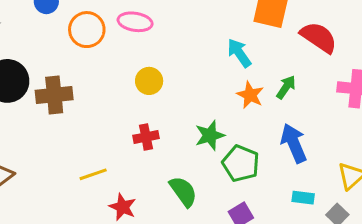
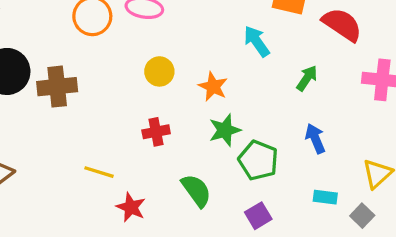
orange star: (250, 95) -> (213, 87), moved
blue arrow: (294, 143) -> (315, 139), size x0.7
yellow line: (93, 174) -> (99, 172), turned 36

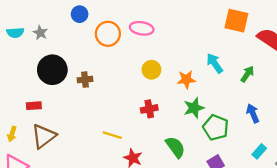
cyan arrow: (257, 41) -> (215, 63), moved
brown cross: (57, 87) -> (85, 80), size x0.6
orange star: (213, 87) -> (186, 80), turned -30
cyan rectangle: (325, 197) -> (259, 151), turned -56

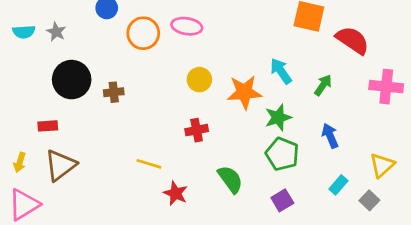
orange star: (186, 80) -> (244, 92), size x1.4
green star: (194, 108) -> (278, 117), moved

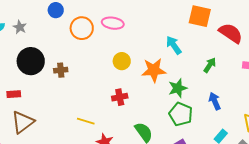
cyan arrow: (281, 71) -> (174, 45), moved

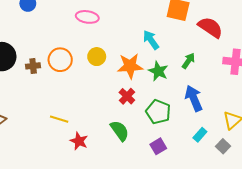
orange circle: (82, 28) -> (60, 60), moved
green star: (178, 88) -> (158, 71), moved, turned -30
red cross: (120, 97) -> (127, 96), moved, turned -35
blue arrow: (215, 101) -> (194, 98), size x1.4

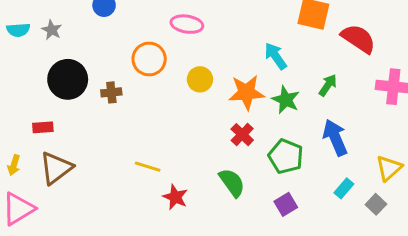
orange circle: (60, 60) -> (149, 59), moved

